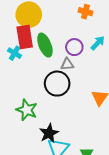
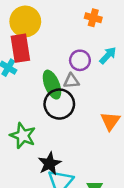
green ellipse: (45, 45) -> (52, 85), moved

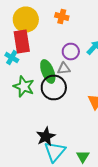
orange cross: (93, 18) -> (62, 16), moved
green star: (23, 136) -> (24, 86), moved

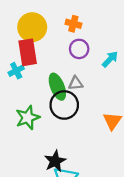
purple circle: (71, 52) -> (79, 49), moved
cyan cross: (12, 58) -> (16, 71), turned 32
green star: (24, 86) -> (28, 118), moved, turned 30

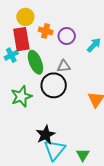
orange cross: (73, 24) -> (46, 31), moved
yellow circle: (32, 27) -> (25, 17), size x0.7
green ellipse: (57, 87) -> (35, 62), moved

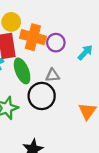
orange cross: (46, 31) -> (33, 37), size x1.6

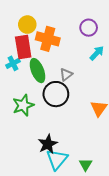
purple circle: (56, 43) -> (89, 28), moved
gray triangle: (53, 75) -> (66, 75), turned -32

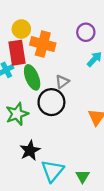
black star: (48, 144) -> (30, 150), moved

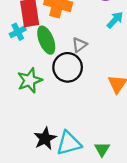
black star: (30, 150) -> (45, 138), moved
cyan triangle: (52, 171) -> (69, 143), turned 35

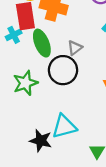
black star: (45, 138) -> (41, 141), turned -30
cyan triangle: (69, 143) -> (64, 126), moved

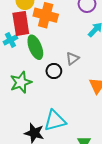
gray triangle: (75, 48) -> (73, 59), moved
black circle: (63, 70) -> (54, 71), size x0.6

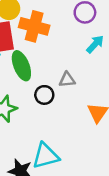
gray triangle: (73, 59) -> (67, 80), turned 32

